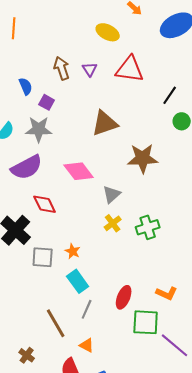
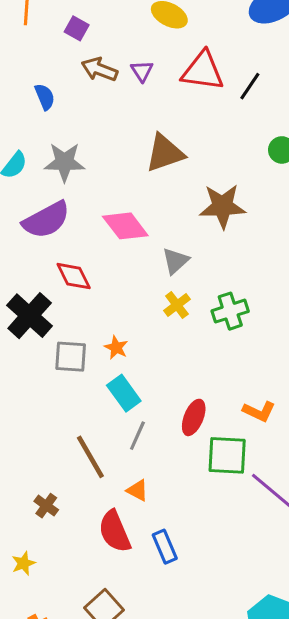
brown arrow: (62, 68) -> (99, 69), turned -50
black line: (170, 95) -> (250, 86), moved
purple square: (47, 102) -> (77, 28), moved

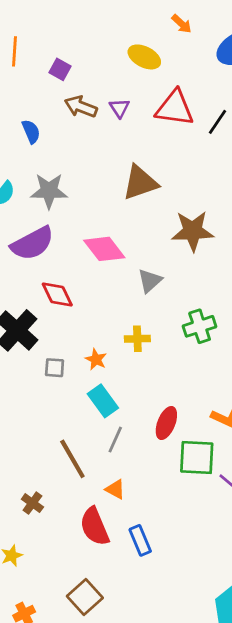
yellow cross: (177, 305) -> (137, 339), moved, turned 35
gray square: (71, 357) -> (55, 368), size x0.7

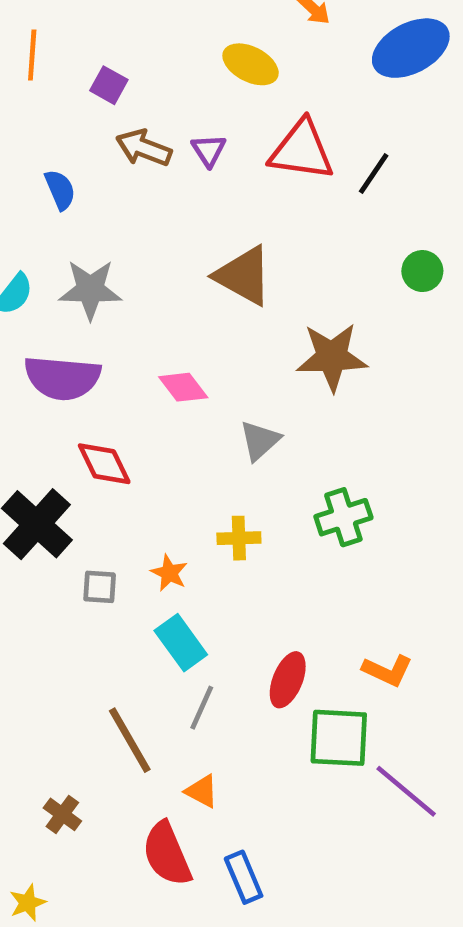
brown triangle: (140, 183) -> (244, 276), turned 48
purple semicircle: (32, 243) -> (62, 378), turned 33
pink diamond: (104, 249) -> (183, 387), size x0.7

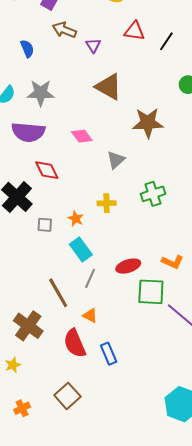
purple triangle: (209, 150) -> (93, 45), moved
red triangle: (302, 150) -> (134, 31), size x0.7
red ellipse: (288, 680) -> (128, 266), turned 50
brown cross: (62, 814) -> (28, 326), size x1.8

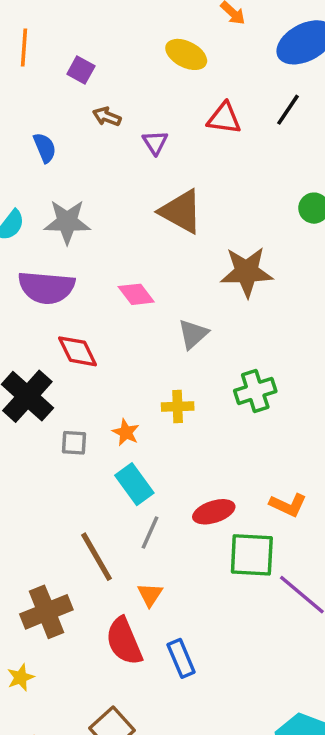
brown arrow: (64, 30) -> (107, 117), size x0.7
black line: (166, 41) -> (288, 110), moved
orange triangle: (90, 315) -> (150, 595), turned 35
brown cross: (28, 326) -> (46, 612), turned 32

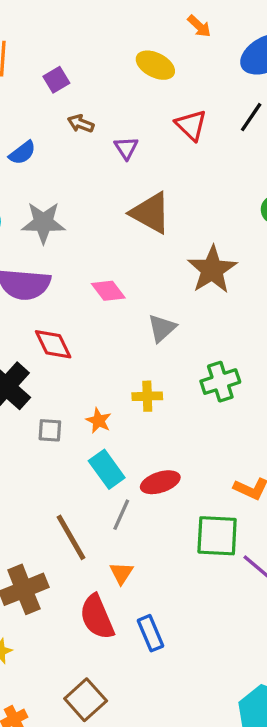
purple square: (81, 70) -> (56, 80), turned 30
red triangle: (224, 118) -> (191, 125), turned 36
blue semicircle: (45, 148) -> (22, 153), turned 76
brown star: (247, 272) -> (212, 270), turned -30
red ellipse: (214, 512) -> (160, 482), moved

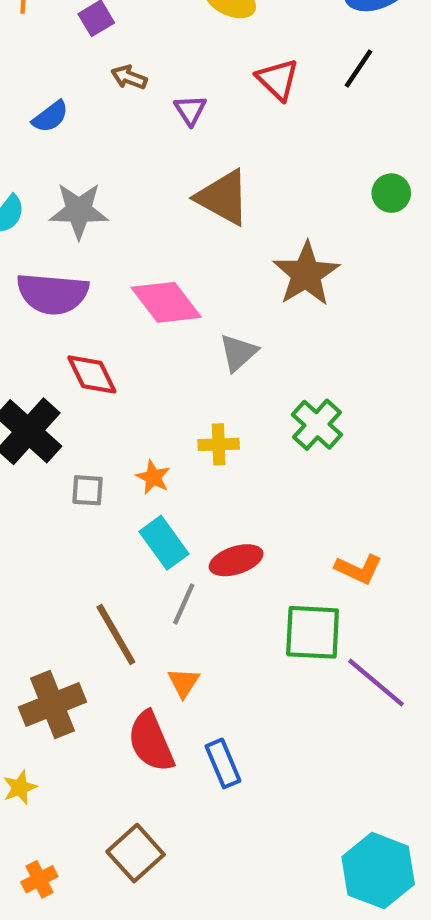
pink diamond: (108, 291) -> (166, 302), size x1.5
green cross: (220, 382) -> (317, 425), turned -30

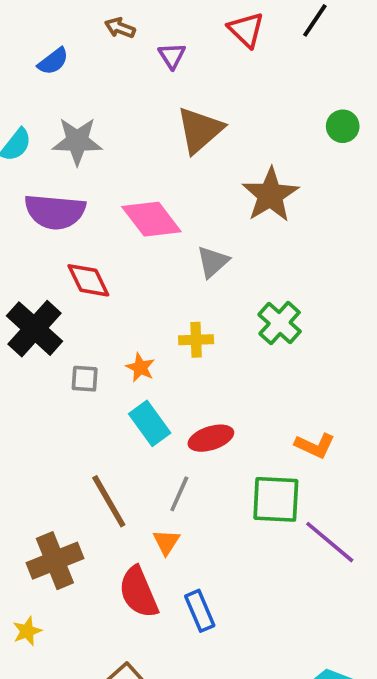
brown triangle: (223, 197) -> (200, 130), turned 50
gray line: (184, 604) -> (179, 494), moved

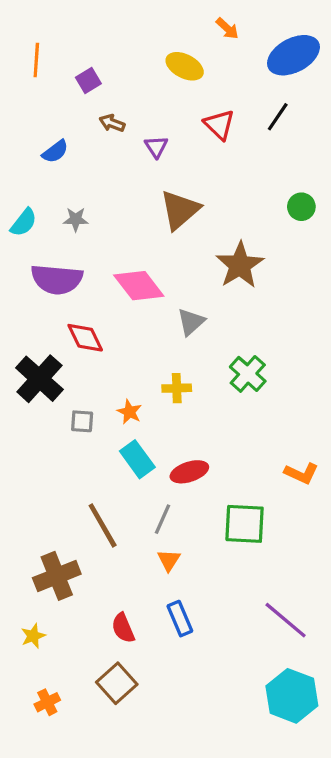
gray star: (77, 141) -> (76, 219), size x0.6
orange L-shape: (315, 446) -> (301, 473), moved
orange triangle: (166, 542) -> (169, 560), moved
purple line: (330, 542) -> (286, 620), moved
red semicircle: (138, 592) -> (123, 628), moved, size x0.7

